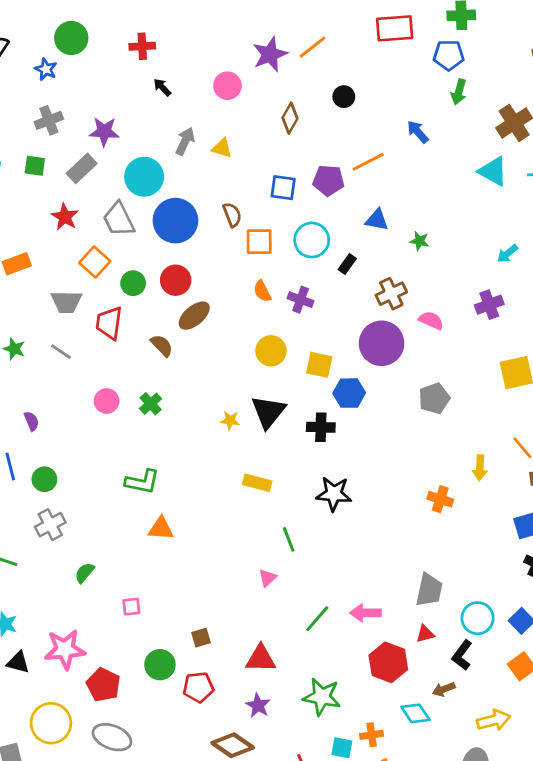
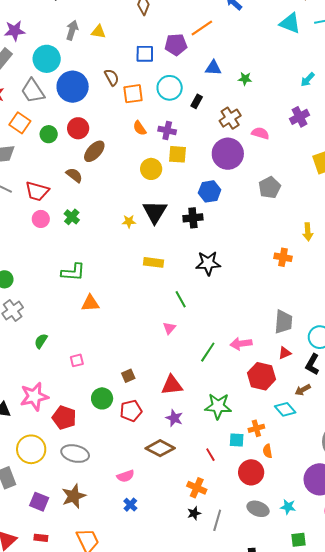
red trapezoid: (109, 323) -> (37, 191), moved, turned -75
yellow square: (319, 365) -> (177, 154), moved

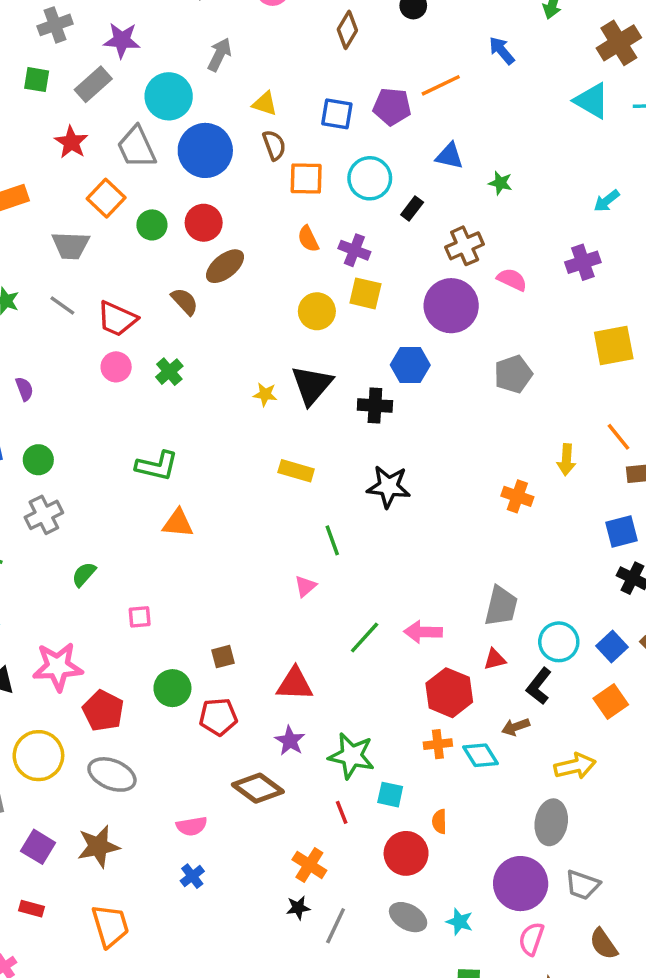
yellow triangle: (99, 32) -> (265, 104), moved
green star: (218, 406) -> (352, 756), moved
orange cross: (256, 428) -> (438, 744), moved

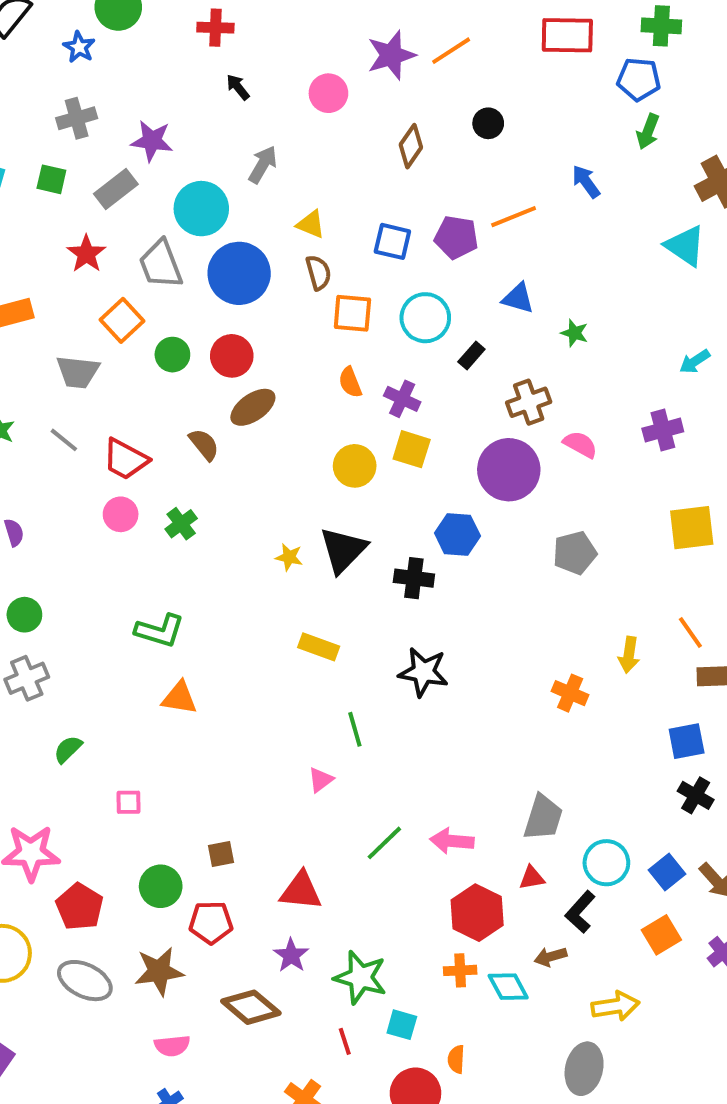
brown star: (98, 846) -> (159, 971), moved

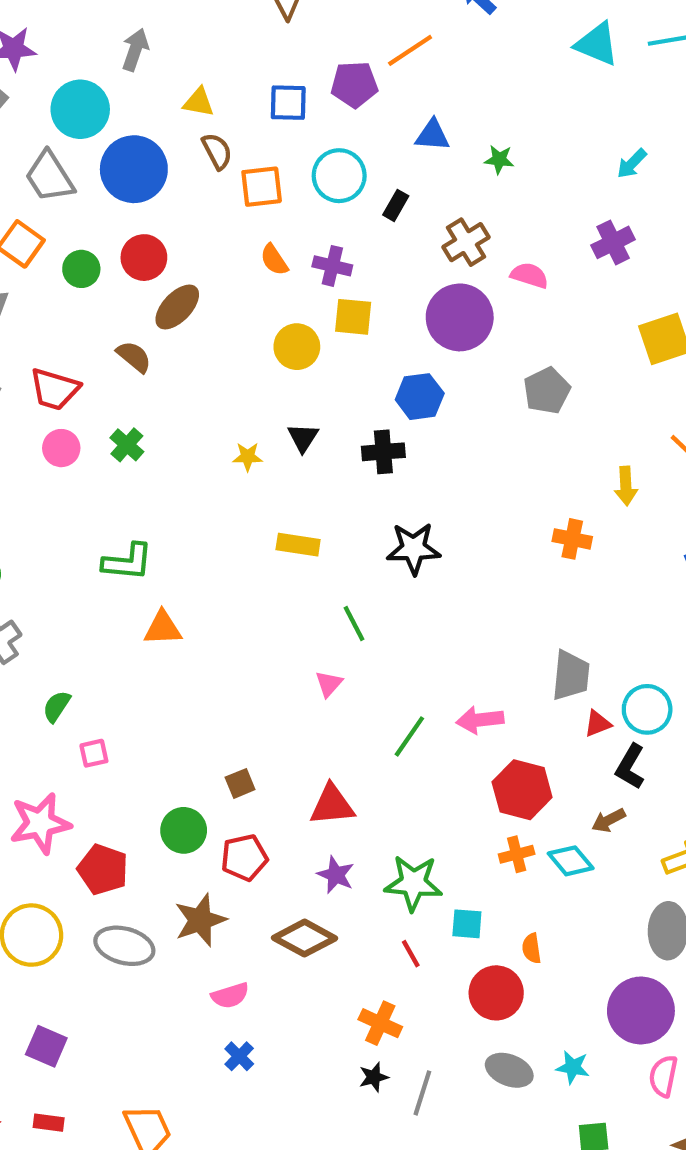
black triangle: (343, 550) -> (303, 438), size x0.6
pink square: (129, 802) -> (94, 753), moved
red triangle: (532, 878) -> (598, 724), moved

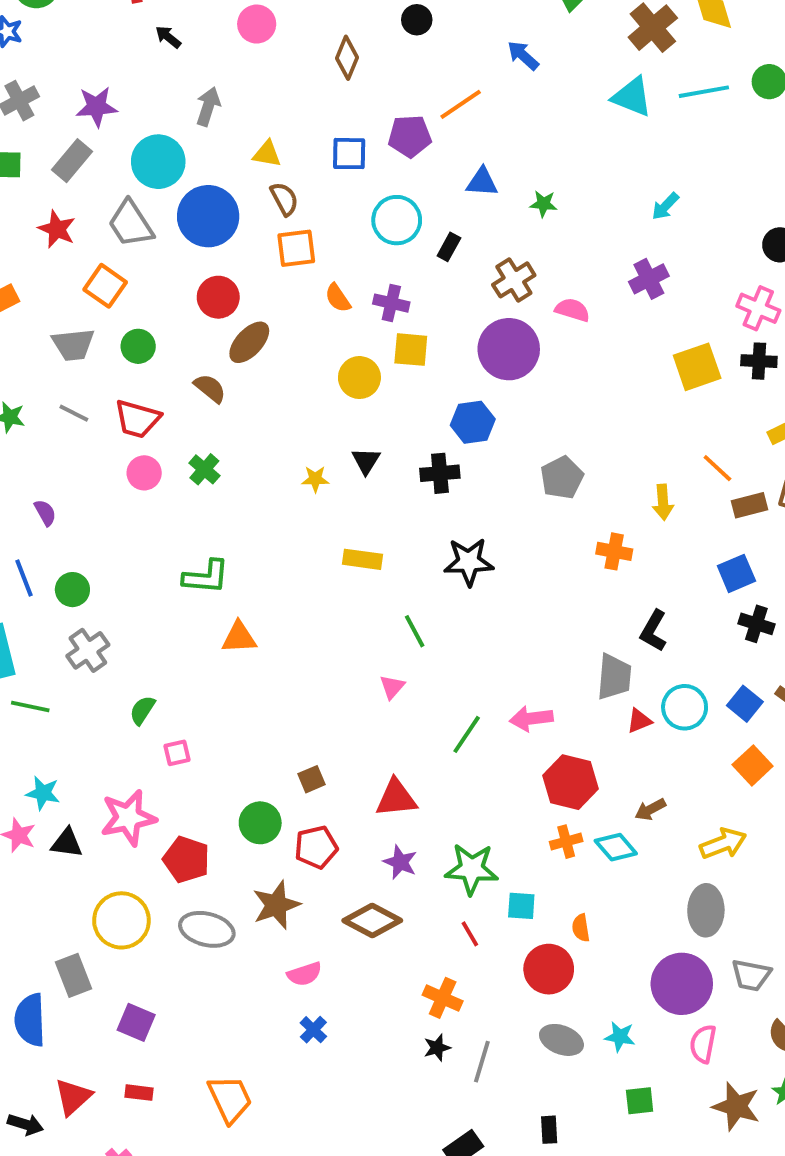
orange square: (262, 187) -> (296, 248), moved
green circle: (81, 269) -> (138, 346), moved
gray pentagon: (547, 391) -> (562, 478), moved
black L-shape: (630, 767) -> (654, 631), moved

